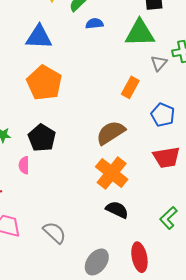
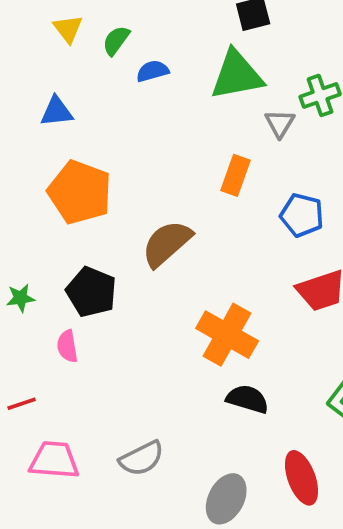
blue triangle: (39, 37) -> (57, 112), size x0.7
brown semicircle: (111, 133) -> (167, 243), moved
gray semicircle: (54, 233) -> (142, 458), turned 120

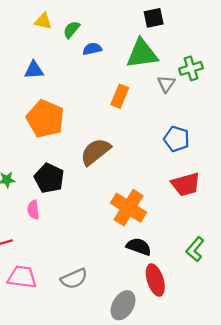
yellow triangle: (68, 29) -> (43, 21), turned -42
orange rectangle: (236, 175) -> (120, 96), moved
red ellipse: (301, 478) -> (155, 280), moved

